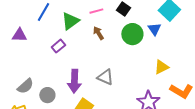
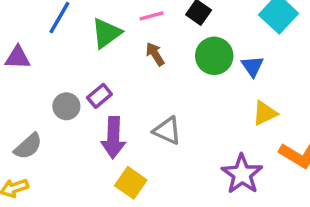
blue triangle: (154, 29) -> (252, 66), moved
purple rectangle: (58, 46) -> (99, 96), moved
gray circle: (47, 95) -> (66, 106), moved

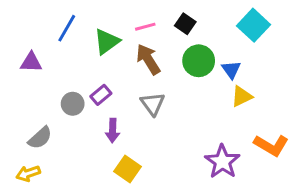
brown arrow: (155, 54) -> (148, 59), size x1.5
yellow triangle: (265, 113) -> (242, 96), moved
gray triangle: (167, 131) -> (153, 104), moved, turned 30
purple arrow: (113, 138) -> (113, 130), size x0.7

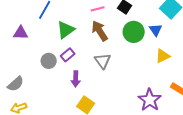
green triangle: (107, 42) -> (66, 30), moved
blue triangle: (231, 70) -> (156, 30), moved
gray semicircle: (40, 138) -> (16, 84), moved

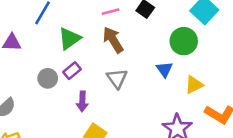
blue triangle: (156, 30) -> (164, 69), moved
green circle: (134, 32) -> (184, 41), moved
yellow triangle: (163, 56) -> (194, 85), moved

